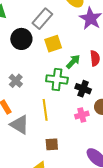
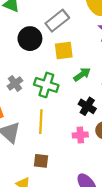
green cross: (57, 79) -> (46, 85), moved

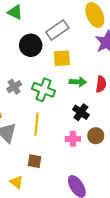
green arrow: (82, 74) -> (78, 82), turned 35

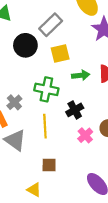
gray cross: (14, 87) -> (14, 102), moved
black cross: (81, 112) -> (75, 110), moved, turned 35
pink cross: (73, 139) -> (85, 135), turned -32

